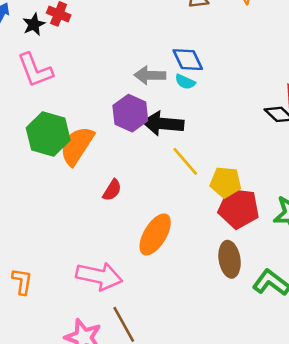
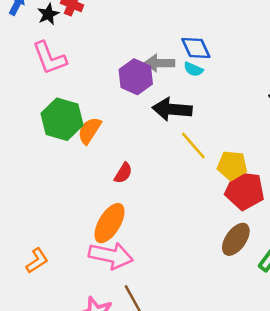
purple hexagon: (130, 113) -> (136, 77), moved
orange semicircle: (77, 146) -> (90, 131), size x0.7
orange ellipse: (155, 234) -> (110, 223), moved
brown ellipse: (230, 259) -> (236, 239), turned 44
orange L-shape: (22, 281) -> (37, 261), turned 48

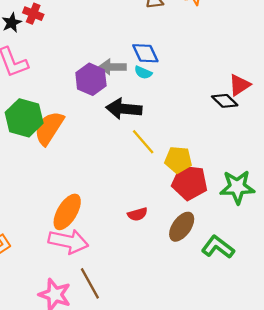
orange semicircle: (90, 131) -> (49, 128), size x1.4
red semicircle: (123, 173) -> (137, 214), moved, turned 42

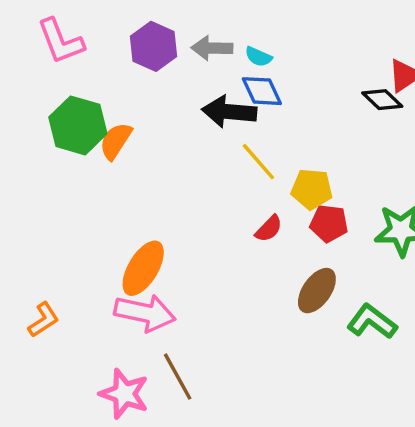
blue diamond: (145, 53) -> (262, 91), moved
purple hexagon: (91, 79) -> (154, 46), moved
orange semicircle: (49, 128) -> (116, 141), size x0.7
red pentagon: (190, 182) -> (329, 223), size x0.7
red semicircle: (137, 214) -> (269, 229), moved, turned -30

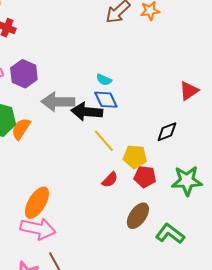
purple hexagon: (154, 46) -> (24, 74), moved
gray arrow: (212, 48) -> (58, 102), moved, size x1.4
black diamond: (382, 100) -> (167, 132), moved, turned -65

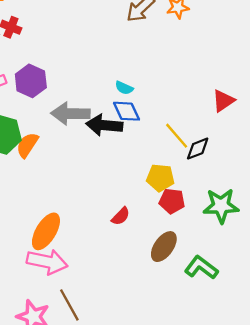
yellow line: (104, 141) -> (177, 136), moved
red semicircle: (110, 180) -> (121, 216), moved

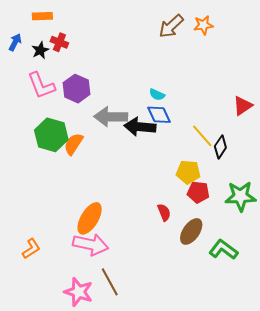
black diamond: (198, 149) -> (220, 147), turned -35
red semicircle: (121, 216) -> (164, 212), moved, turned -66

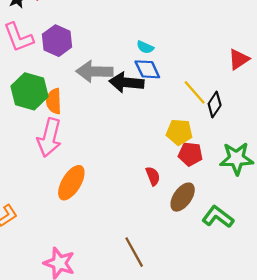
orange semicircle: (73, 144) -> (54, 101), turned -35
pink arrow: (91, 245) -> (49, 138), moved, turned 92
brown line: (110, 282) -> (134, 252), moved

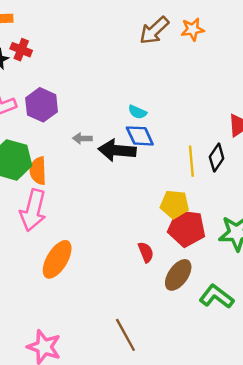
gray arrow: (94, 71) -> (82, 138), size x0.5
yellow line: (195, 92) -> (191, 161), turned 36
black diamond: (215, 105) -> (217, 158), moved
red pentagon: (190, 154) -> (187, 228), size x1.4

